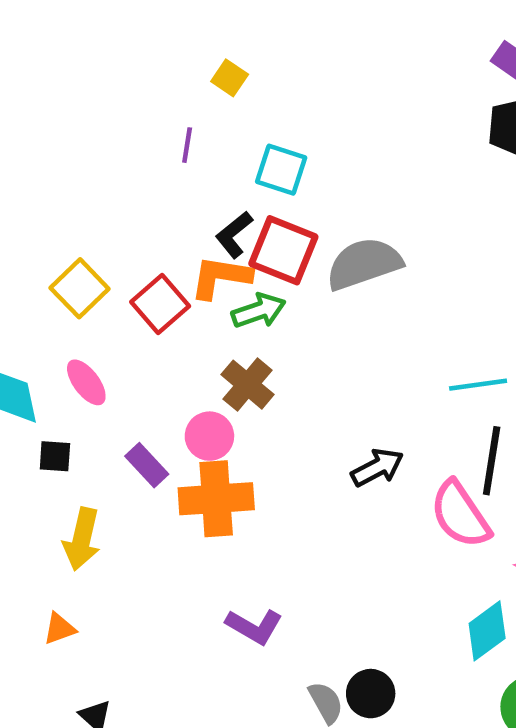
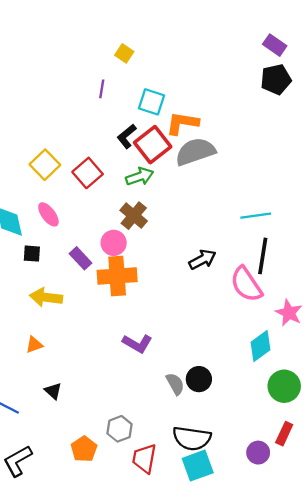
red square: (283, 250) -> (153, 145), turned 30
orange L-shape: (221, 277) -> (182, 123), moved
yellow arrow: (82, 539) -> (46, 297), turned 84

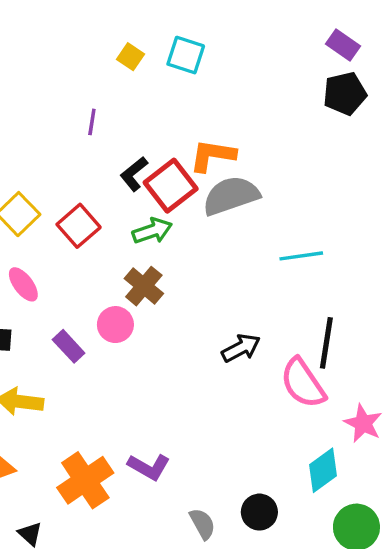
purple line: (102, 89) -> (92, 122), moved
cyan square: (151, 102) -> (186, 55), moved
cyan line: (256, 216) -> (301, 256), moved
orange cross: (117, 276) -> (85, 480), moved, turned -30
black circle: (199, 379) -> (259, 512), moved

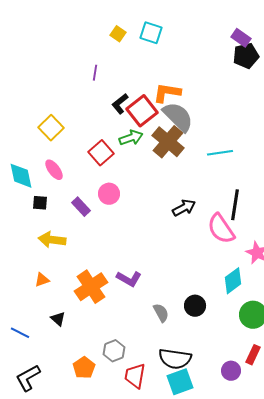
purple rectangle: (343, 45) -> (241, 38), moved
gray semicircle: (231, 196) -> (178, 117), turned 64
red square: (79, 226) -> (101, 153), moved
brown cross: (144, 286) -> (168, 142), moved, size x1.4

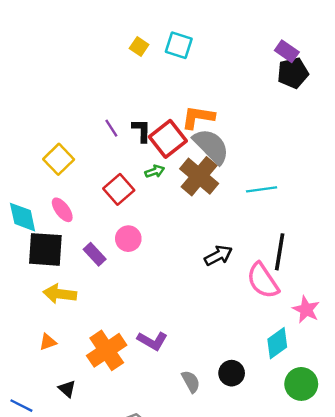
purple line: (95, 73) -> (111, 128), moved, turned -42
black L-shape: (120, 104) -> (141, 131), turned 130
green arrow: (131, 138) -> (155, 171), size x0.7
black square: (40, 203) -> (45, 249), size x2.0

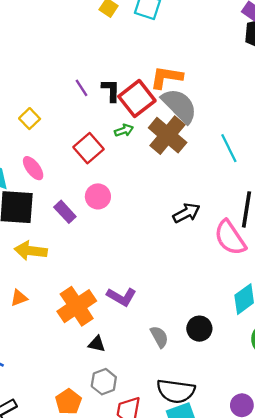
yellow square: (59, 159) -> (30, 119), size x0.7
cyan line: (262, 189) -> (229, 148), turned 72
black triangle: (67, 389) -> (97, 344), moved, turned -30

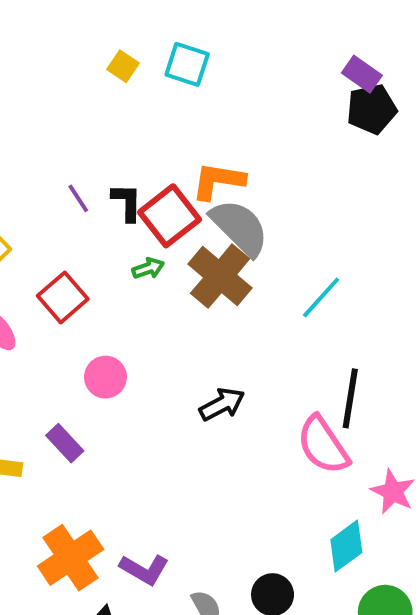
red square: (89, 148) -> (63, 297), moved
cyan line: (229, 148) -> (321, 297), turned 68
purple rectangle: (65, 212) -> (65, 443), moved
black arrow: (186, 213) -> (222, 404), moved
purple L-shape: (122, 297) -> (144, 569), moved

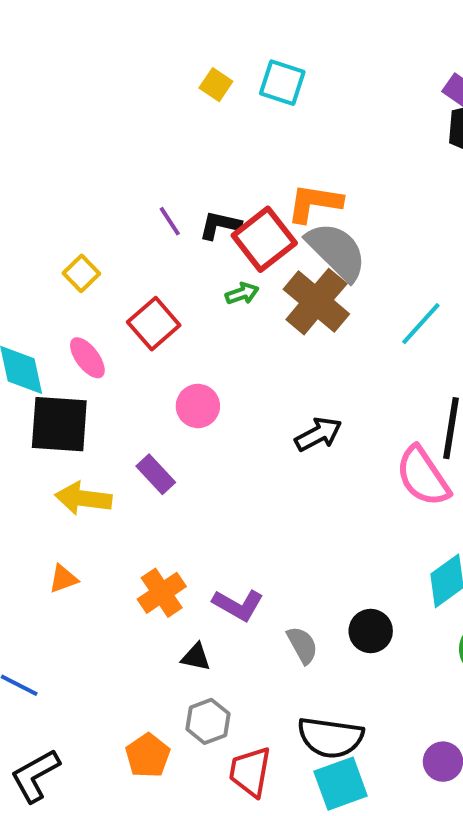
black L-shape: (127, 202) -> (220, 225), turned -78
orange cross: (71, 558) -> (162, 593), size x0.7

